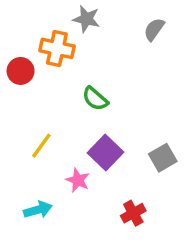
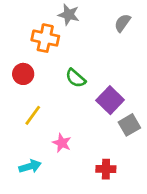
red circle: (21, 71) -> (23, 74), moved
purple square: (106, 152) -> (110, 100), moved
red cross: (133, 213) -> (106, 169), turned 30

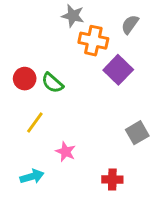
orange cross: (45, 38) -> (93, 41), moved
green semicircle: (76, 78) -> (52, 83), moved
purple square: (110, 100) -> (118, 70), moved

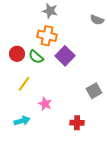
gray semicircle: (130, 24) -> (97, 20), moved, turned -104
orange cross: (93, 41) -> (47, 36), moved
purple square: (118, 70) -> (65, 56), moved

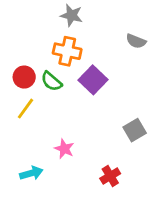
gray semicircle: (97, 20) -> (136, 41), moved
yellow line: (24, 84) -> (26, 109), moved
red cross: (77, 123) -> (110, 176), turned -32

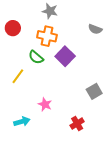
red circle: (24, 77) -> (13, 28), moved

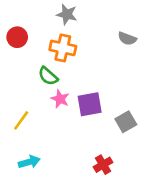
purple square: (65, 56) -> (90, 104), moved, turned 36
yellow line: (18, 76) -> (21, 120), moved
pink star: (45, 104) -> (60, 99), moved

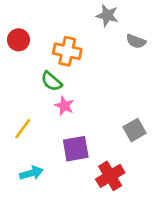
gray star: (67, 14) -> (107, 15), moved
purple square: (90, 104) -> (76, 149), moved
red cross: (103, 165) -> (110, 176), size x1.4

